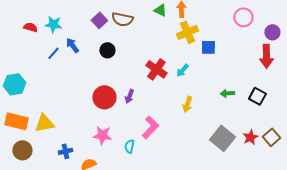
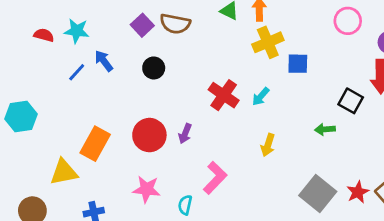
black square: (257, 96) -> (351, 101), moved
orange rectangle: (16, 121) -> (95, 144), moved, turned -75

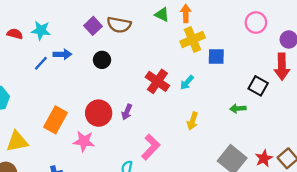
blue arrow: (104, 61) -> (62, 54), turned 126
yellow triangle: (64, 172) -> (17, 141), moved
pink star: (147, 189) -> (84, 141), moved

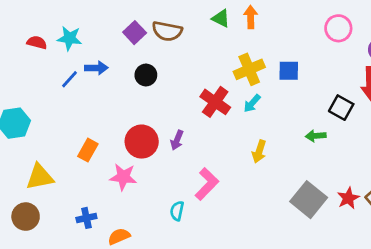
yellow cross: (193, 39) -> (249, 69), moved
orange rectangle: (56, 120) -> (88, 150), size x0.7

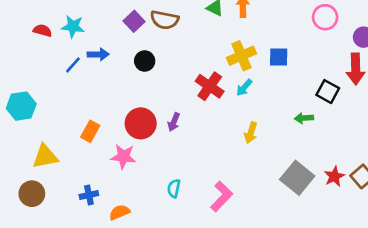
pink L-shape: (207, 184) -> (222, 196), moved

